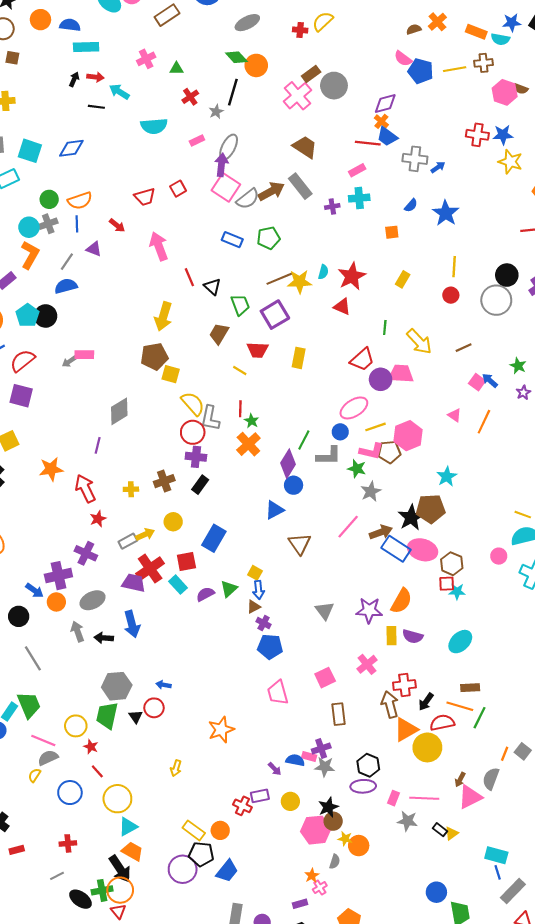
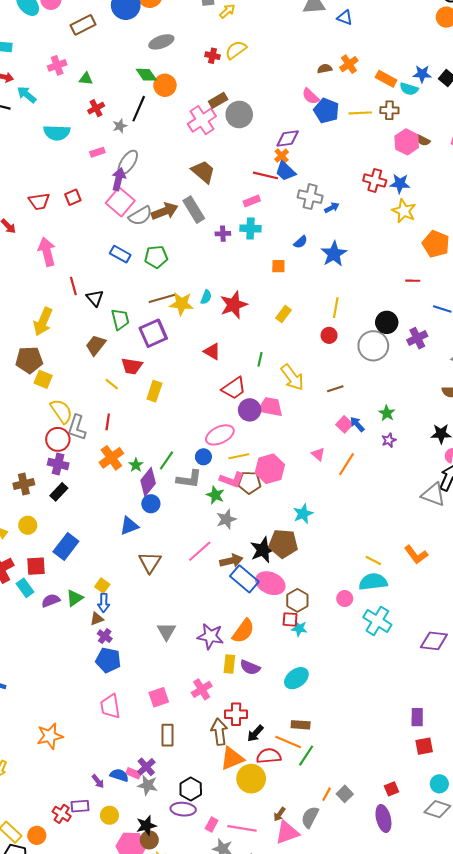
red triangle: (342, 307) -> (212, 351), moved
yellow rectangle: (299, 358) -> (154, 391), moved
green star: (252, 421) -> (136, 465), moved
purple cross: (321, 748) -> (146, 767), turned -30

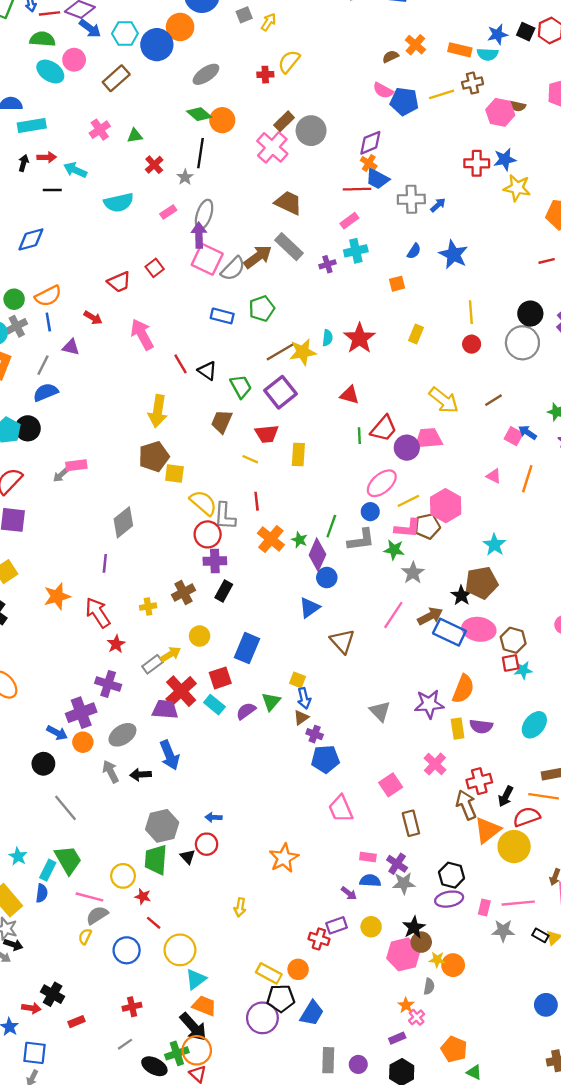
green line: (260, 359) -> (359, 436), moved
black star: (263, 550) -> (461, 595), size x0.7
pink rectangle: (133, 773) -> (368, 857), moved

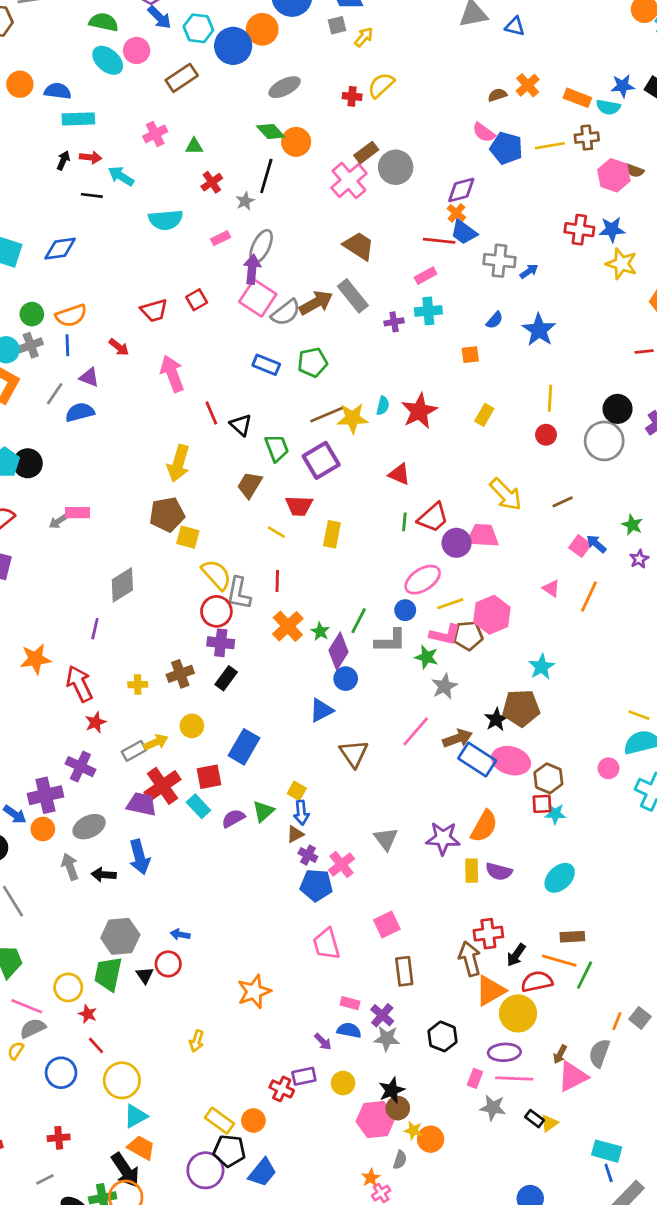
blue semicircle: (46, 392) -> (80, 412), moved
pink cross: (435, 764) -> (342, 864), moved
purple ellipse: (449, 899) -> (504, 1052), moved

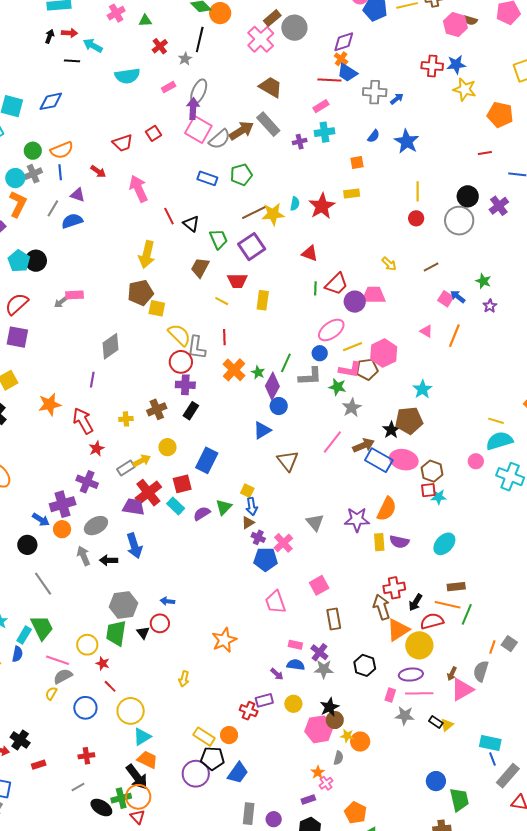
yellow rectangle: (484, 415) -> (352, 194), moved, turned 56
yellow arrow: (506, 494) -> (389, 264), size x0.6

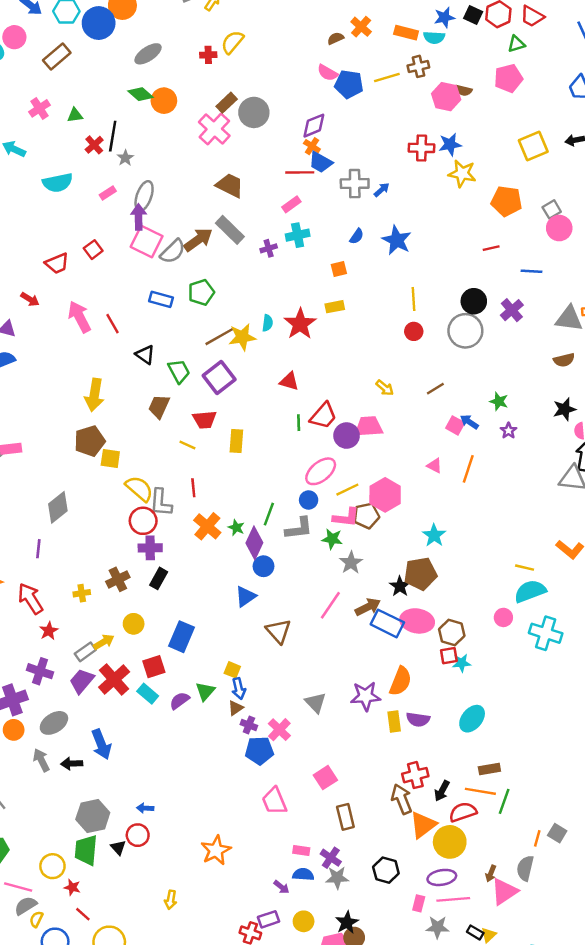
black line: (200, 39) -> (113, 136), moved
red line: (169, 216) -> (112, 324), moved
purple trapezoid: (134, 507) -> (82, 681), moved, turned -55
yellow semicircle: (51, 693) -> (36, 919), moved

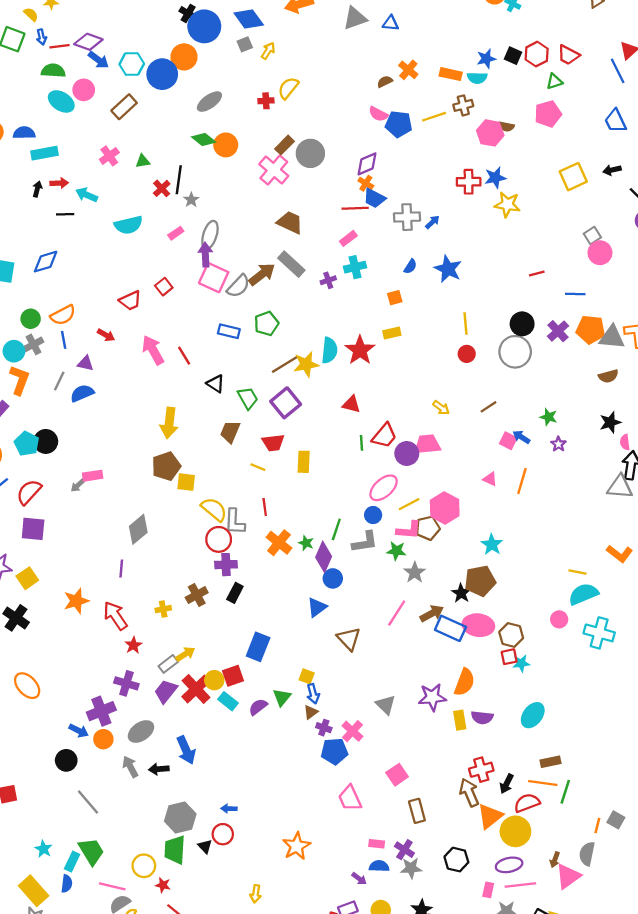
orange pentagon: (506, 201) -> (591, 330), moved
cyan semicircle: (268, 323) -> (329, 350), size x1.6
yellow circle: (134, 624) -> (214, 680), moved

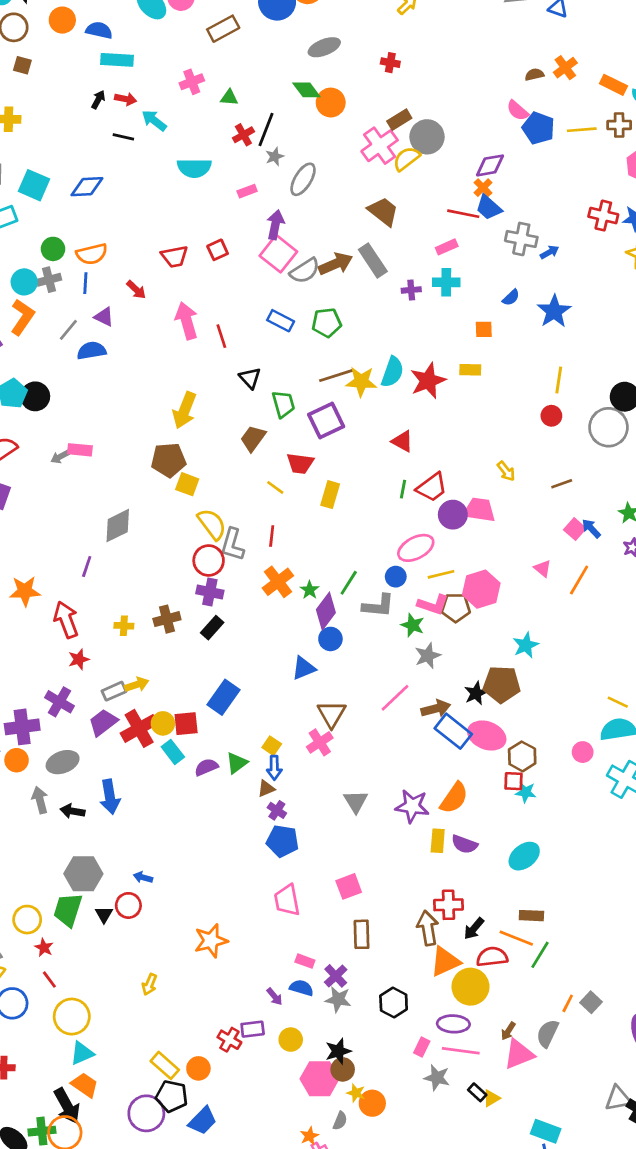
yellow semicircle: (288, 88) -> (406, 159), moved
gray ellipse: (210, 235) -> (303, 179), moved
pink cross: (352, 731) -> (320, 742), moved

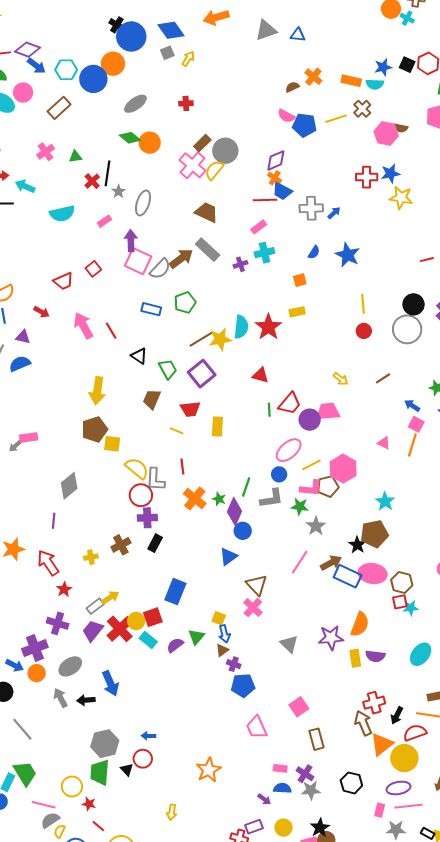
brown cross: (619, 125) -> (362, 109), turned -30
pink square: (575, 529) -> (416, 424), moved

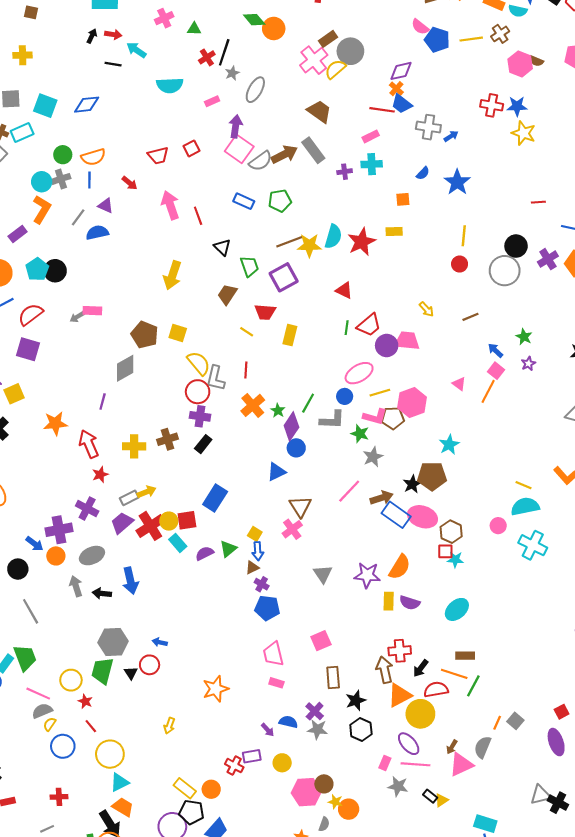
brown pentagon: (94, 429) -> (145, 335), moved, turned 30
yellow cross: (91, 557) -> (134, 446), size x1.5
pink rectangle: (280, 768) -> (276, 683), moved
purple ellipse: (398, 788) -> (409, 744), turned 50
black star: (320, 828) -> (356, 700), moved

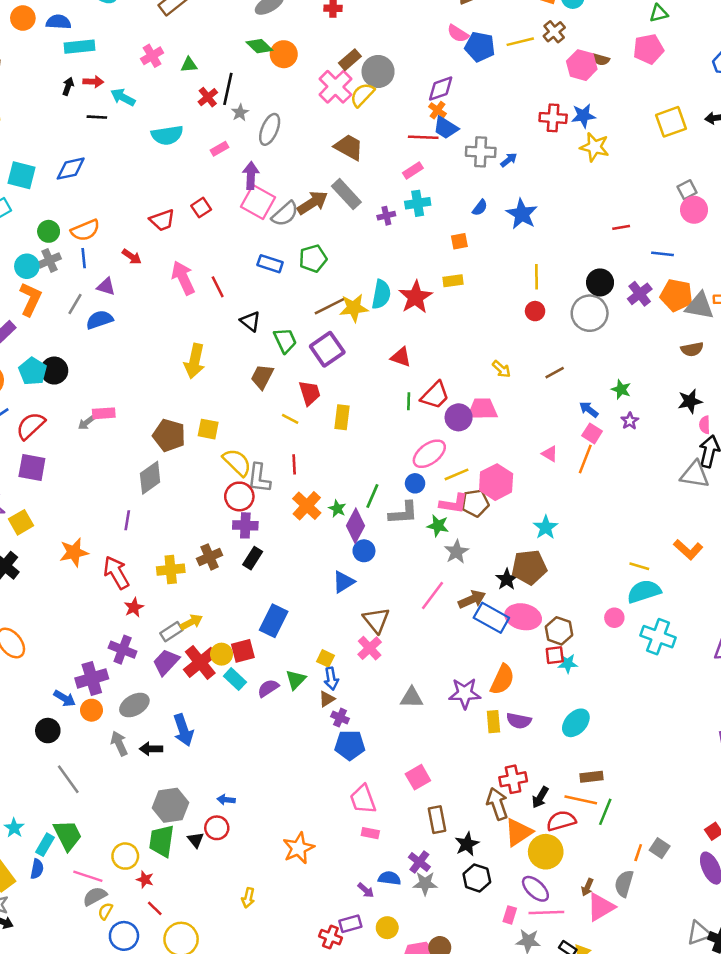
red trapezoid: (265, 312) -> (310, 393), turned -105
gray triangle: (323, 574) -> (412, 698), turned -48

